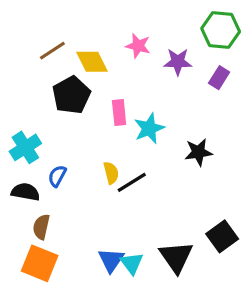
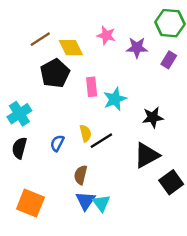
blue semicircle: (57, 176) -> (57, 143), moved
black semicircle: (25, 192) -> (19, 148), turned -85
brown semicircle: (41, 227) -> (81, 175), moved
black triangle: (176, 257) -> (147, 155), moved, turned 36

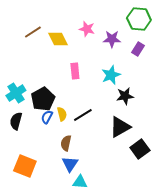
black pentagon: (55, 73) -> (43, 99), moved
cyan star: (115, 99) -> (111, 75), moved
yellow semicircle: (85, 133) -> (62, 114), moved
cyan triangle: (101, 203) -> (80, 182), moved, turned -49

